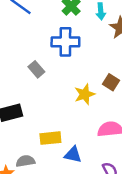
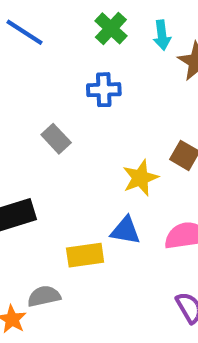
blue cross: (65, 42) -> (104, 90), size x0.7
blue triangle: (73, 155) -> (125, 230), moved

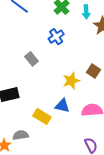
blue cross: (104, 90) -> (56, 37), turned -35
yellow rectangle: (85, 255) -> (42, 116), turned 36

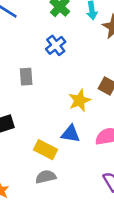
gray rectangle: (31, 59) -> (26, 77), turned 40
gray semicircle: (21, 135) -> (46, 177), moved

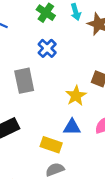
gray rectangle: (26, 77) -> (24, 81), size x1.5

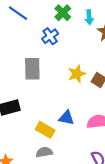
blue cross: (47, 48) -> (50, 36), moved
yellow star: (76, 96) -> (77, 74), moved

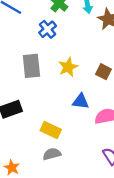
yellow star: (77, 74) -> (68, 67), moved
blue triangle: (66, 118) -> (81, 101), moved

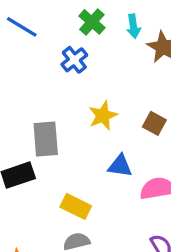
gray rectangle: (31, 66) -> (46, 139), moved

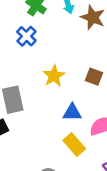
yellow rectangle: (76, 206) -> (74, 145), moved, turned 30

